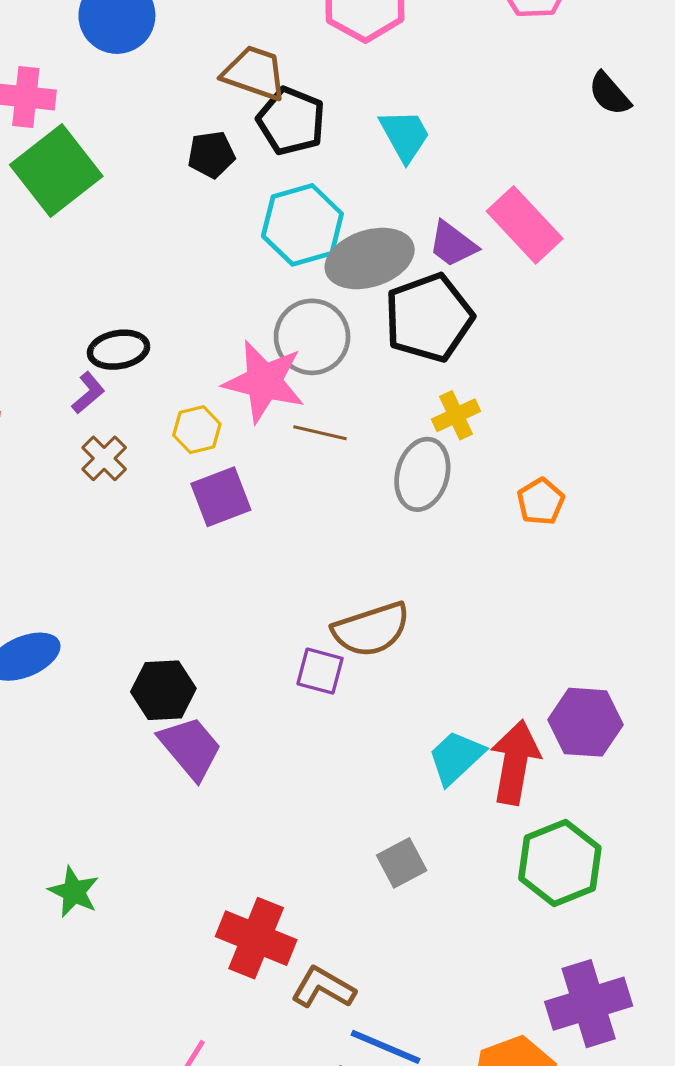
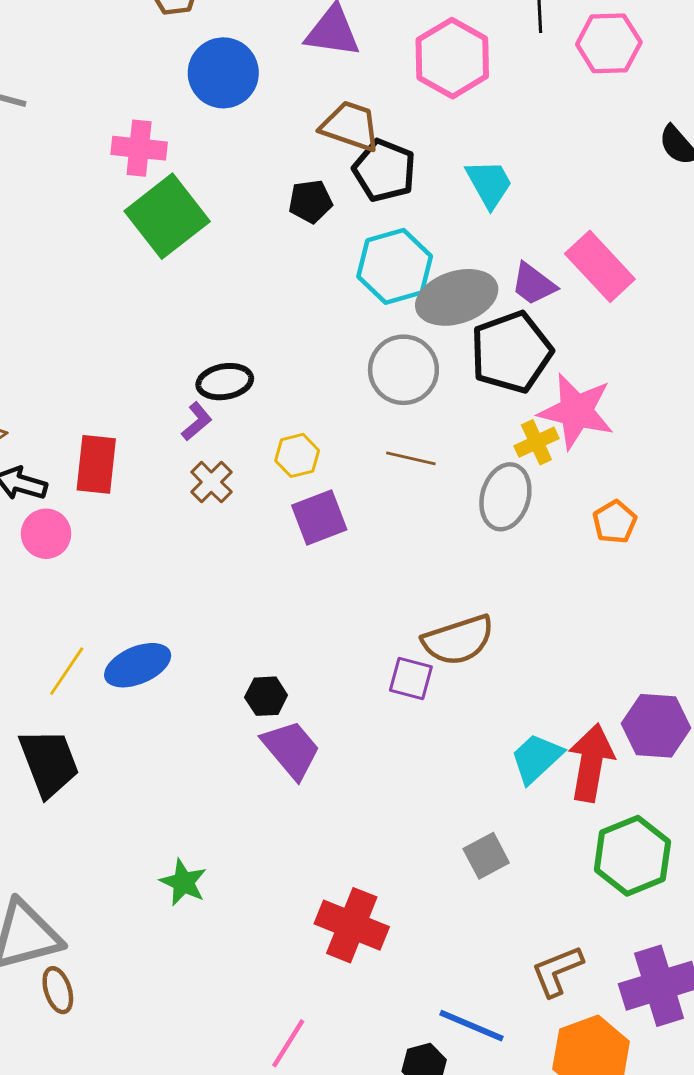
pink star: (264, 382) -> (576, 411), moved
black hexagon: (163, 690) -> (266, 696), size x0.7
brown L-shape: (323, 988) -> (557, 971), moved, turned -52

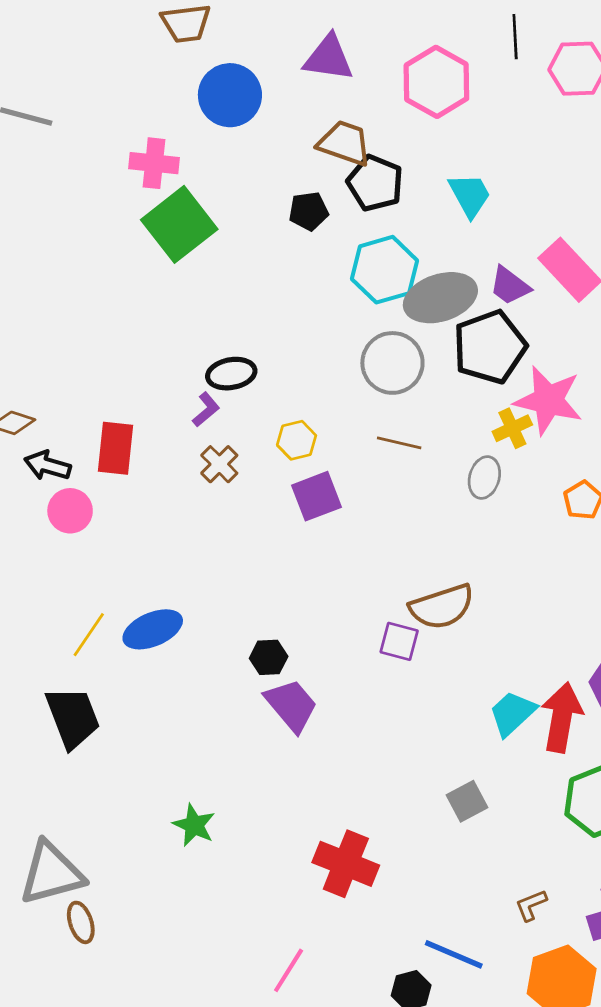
gray ellipse: (505, 497) -> (484, 478), size x0.7
brown L-shape: (557, 971) -> (531, 905), size x0.7

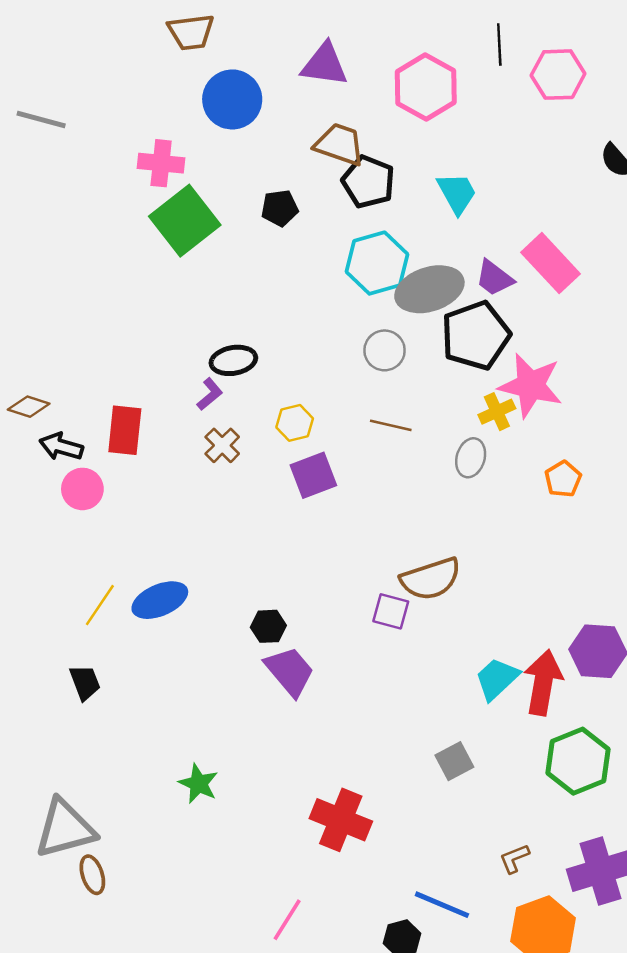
black pentagon: (309, 211) -> (280, 208), moved
gray circle: (392, 363) -> (385, 350), size x0.7
black trapezoid: (73, 717) -> (85, 682), size x0.6

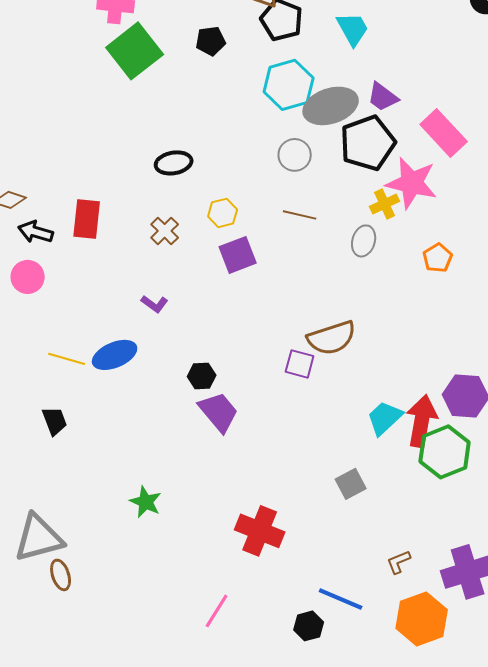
pink rectangle: (551, 263) -> (444, 133), moved
purple L-shape: (210, 394) -> (155, 304), moved, turned 76
pink circle: (82, 489) -> (28, 277), moved
yellow line: (100, 605) -> (67, 359), turned 72
green hexagon: (578, 761) -> (445, 452), moved

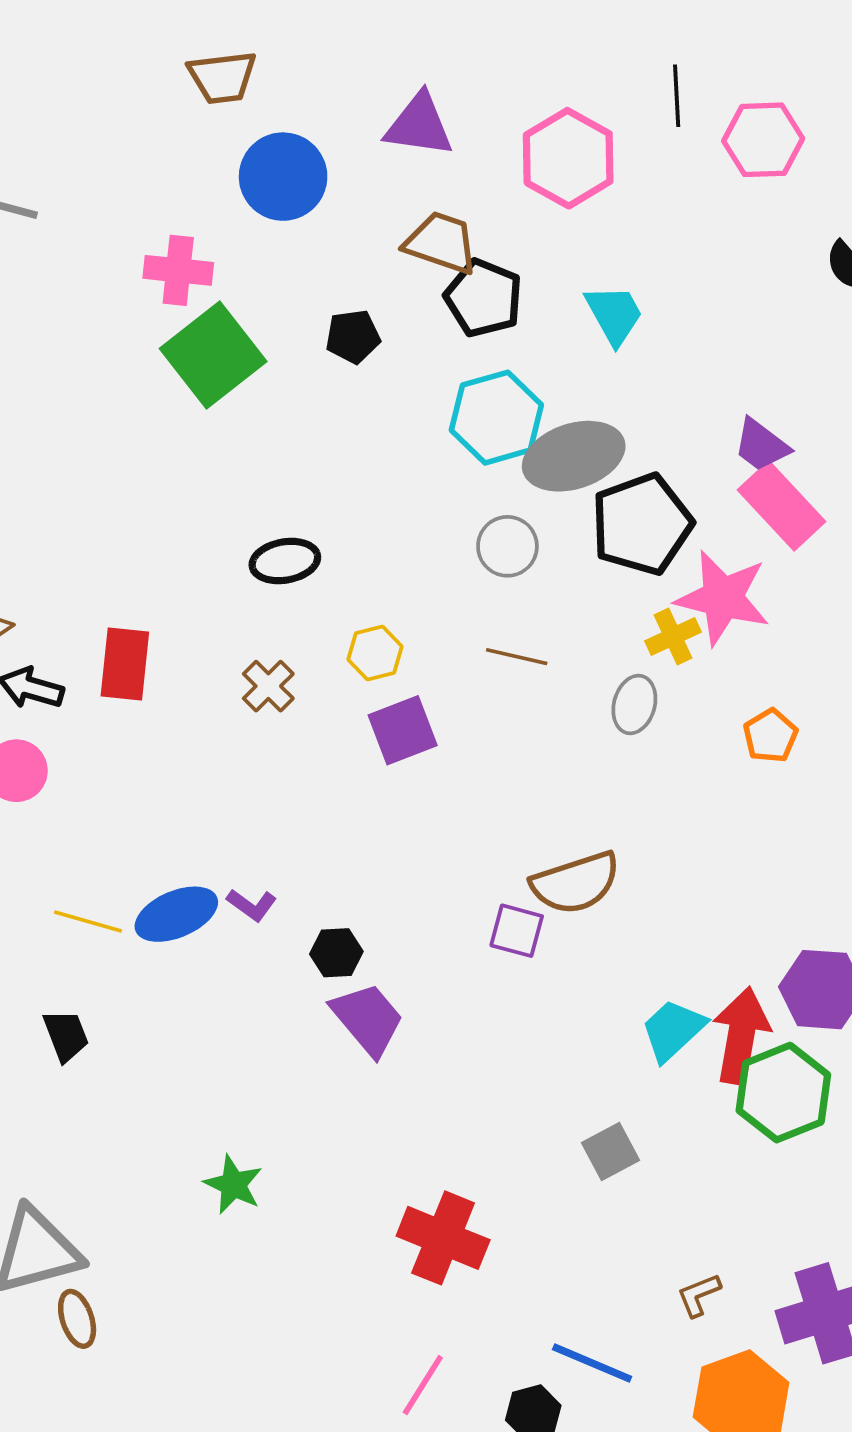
purple trapezoid: (383, 97) -> (761, 445), moved
purple L-shape: (155, 304) -> (252, 905), moved
pink line: (217, 611) -> (423, 1385), moved

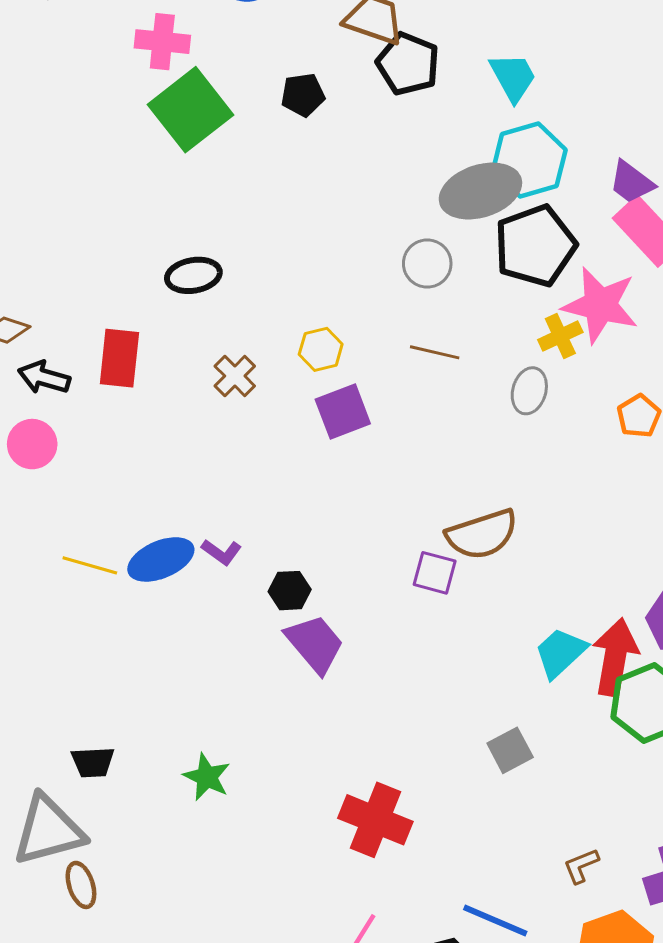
cyan hexagon: (496, 418) -> (529, 160), moved
black ellipse: (285, 561) -> (193, 275), moved
black trapezoid: (66, 1036) -> (93, 762), moved, turned 108

